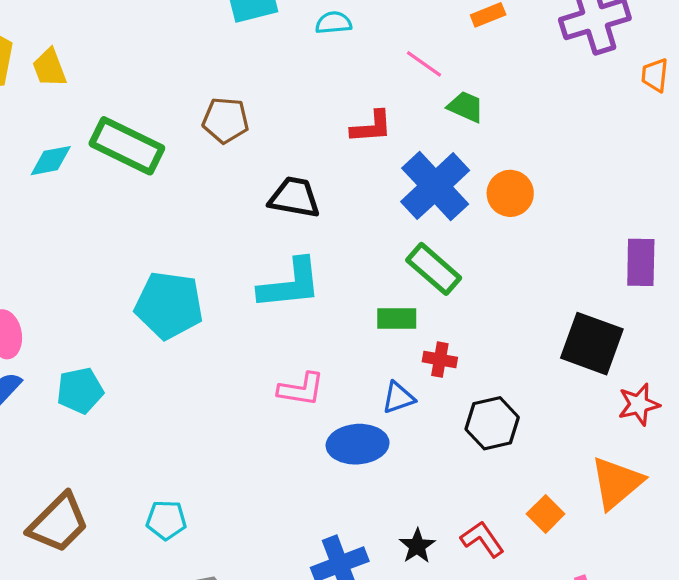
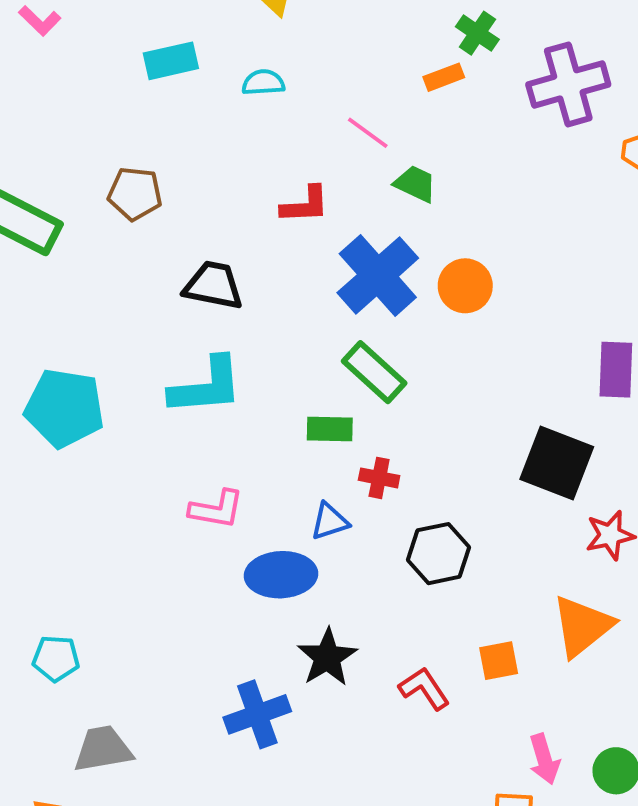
orange square: (546, 514) -> (499, 661), turned 33
black star: (417, 546) -> (327, 657), moved, size x1.4

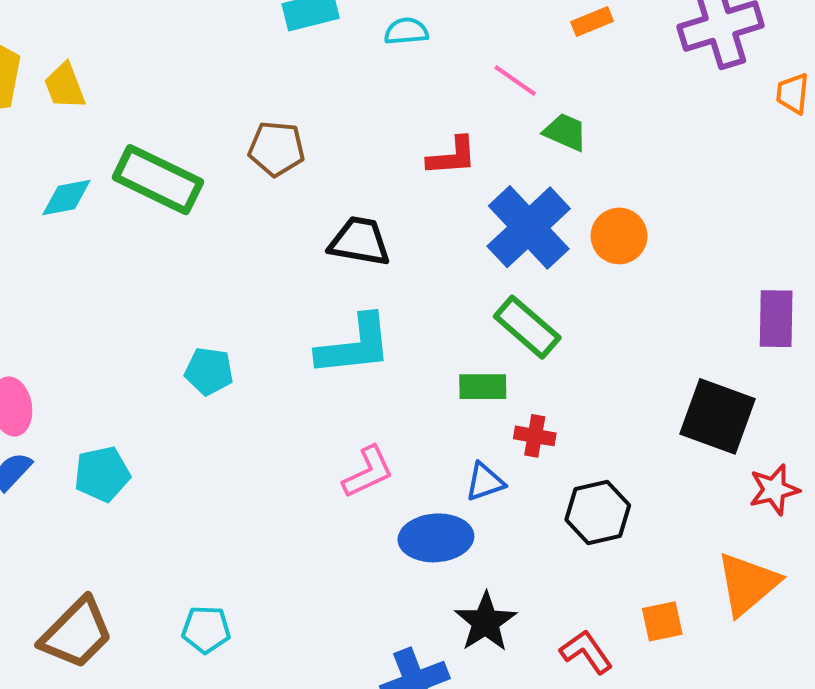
cyan pentagon: (64, 408) -> (209, 371), size x0.6
pink L-shape: (216, 509) -> (368, 472), turned -34

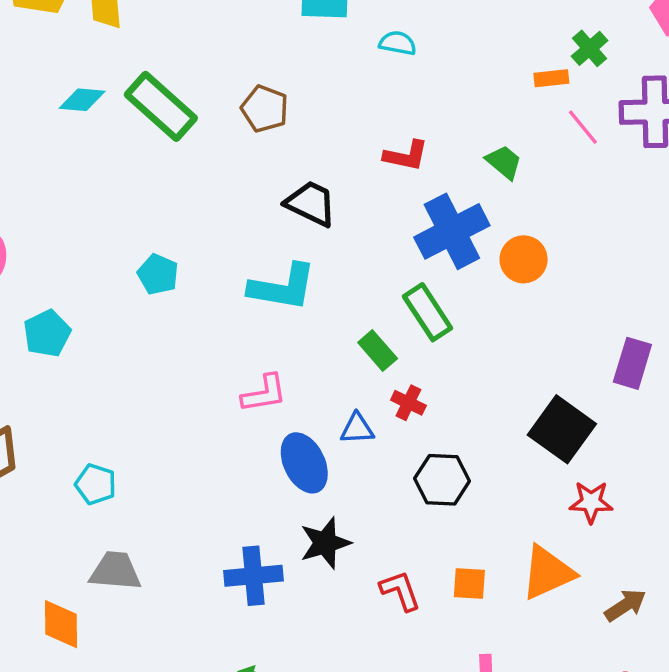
pink line: (515, 81) -> (583, 127), moved
green rectangle: (483, 387) -> (378, 351), turned 33
cyan pentagon: (102, 474) -> (47, 333), turned -30
blue ellipse: (436, 538) -> (304, 463), turned 52

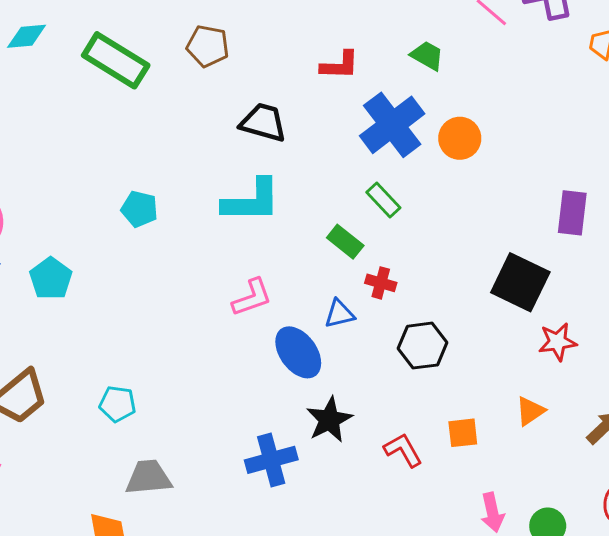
cyan diamond: (82, 100) -> (27, 36), moved
green rectangle: (428, 312) -> (383, 200), size x0.7
orange triangle: (548, 573) -> (530, 411), size x0.6

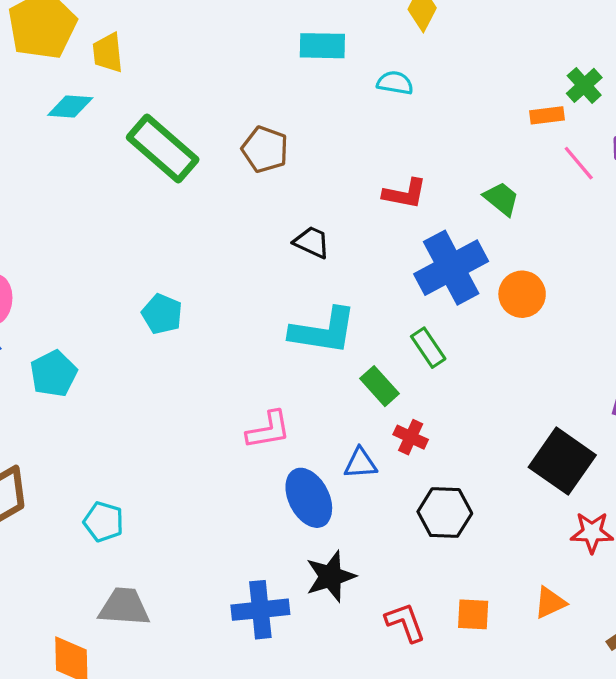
black trapezoid: (263, 122) -> (312, 242), size x0.7
cyan L-shape: (251, 201) -> (323, 331), moved

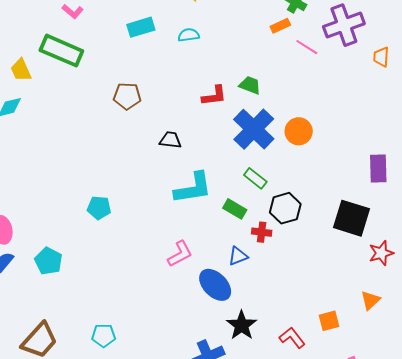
green rectangle: (163, 148) -> (61, 51), moved
green trapezoid: (501, 199) -> (250, 85), moved
black hexagon: (445, 513) -> (285, 208), moved

